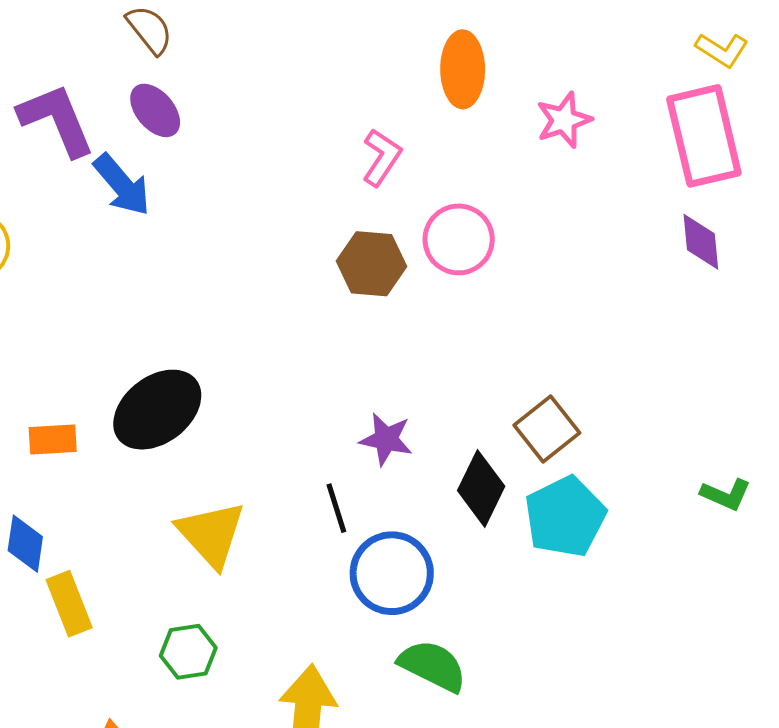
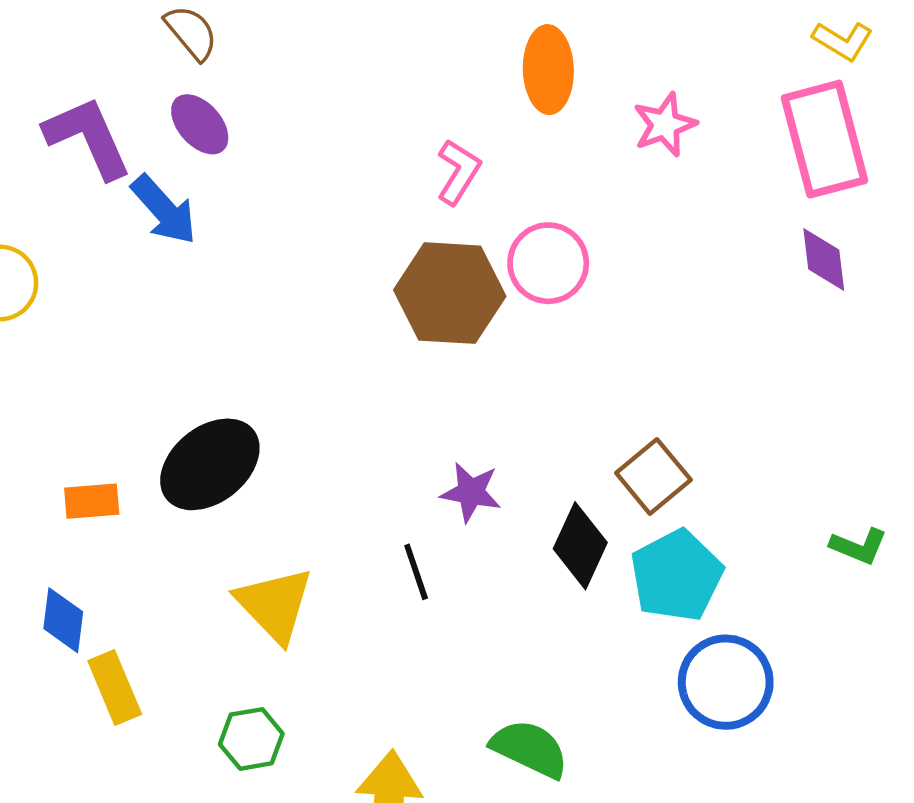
brown hexagon: (372, 264) -> (450, 293), size x1.4
blue circle: (392, 573) -> (726, 682), moved

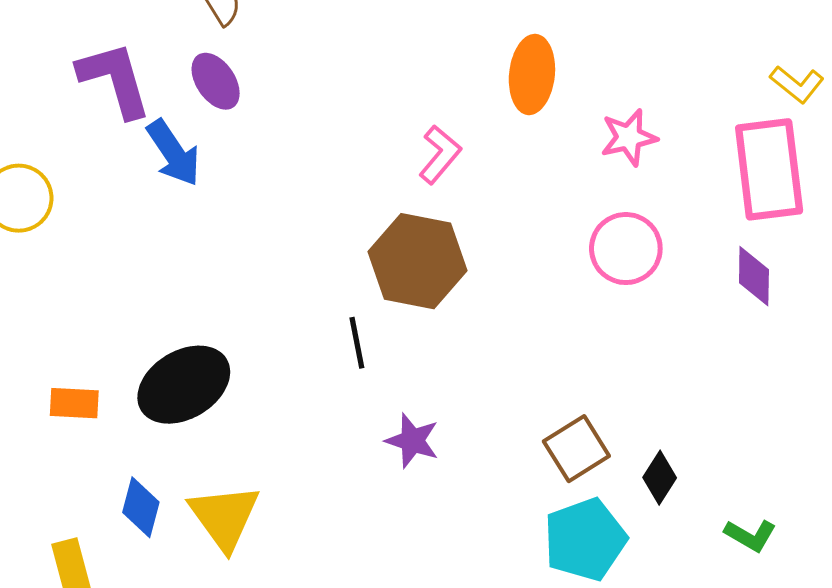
pink circle: (548, 263) -> (626, 249), moved
black diamond: (580, 546) -> (660, 478), moved, size x0.7
black line: (416, 572) -> (357, 343), moved
blue diamond: (63, 620) -> (141, 507), moved

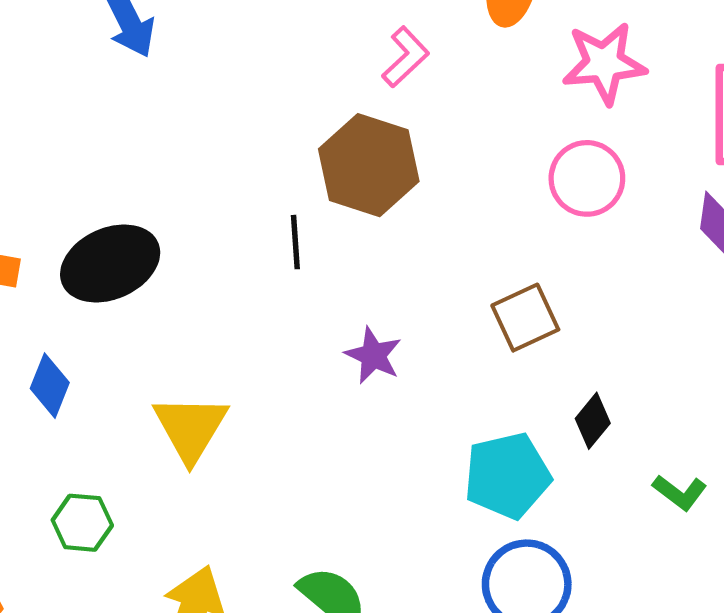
pink star: (629, 137) -> (604, 63), size x1.4
purple star: (412, 441) -> (373, 355), moved
brown square: (576, 449) -> (525, 318), moved
yellow triangle: (224, 517) -> (191, 428), moved

